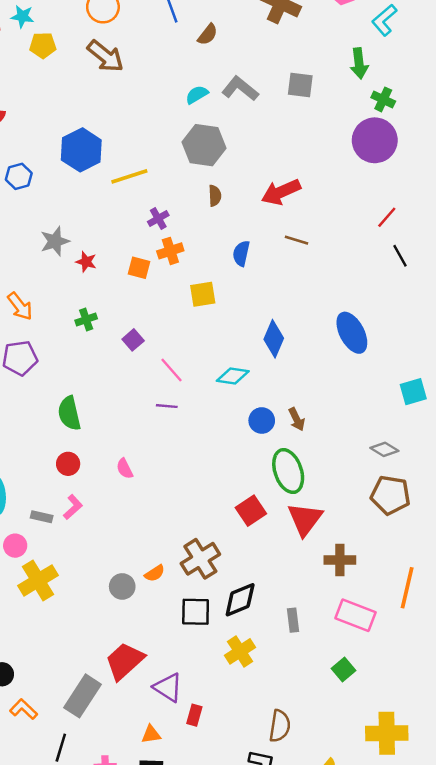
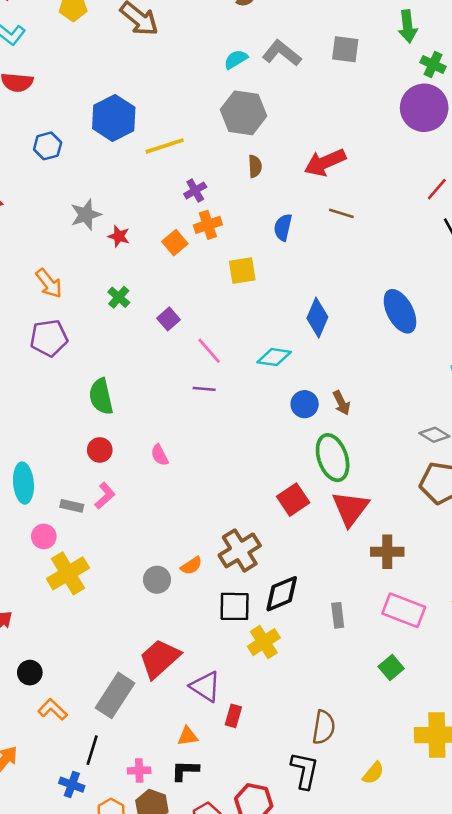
orange square: (139, 268) -> (175, 243), turned 35
green cross: (86, 319) -> (119, 297), turned -30
yellow cross: (240, 651) -> (264, 642), moved

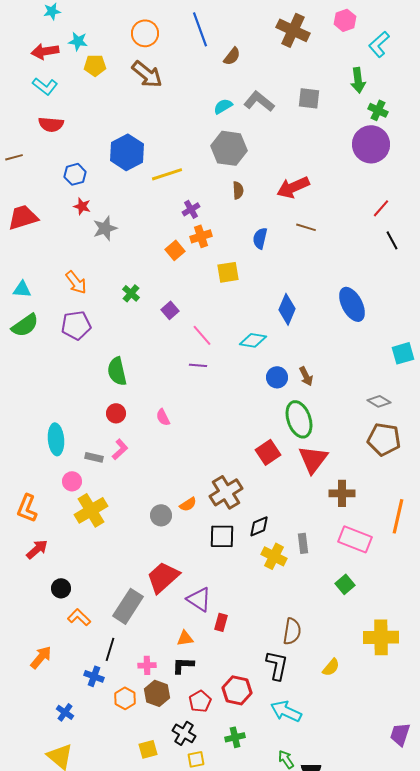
red star: (119, 236) -> (82, 206), moved
black diamond: (282, 594) -> (259, 526), size x0.7
yellow cross: (264, 642) -> (274, 556), moved, turned -30

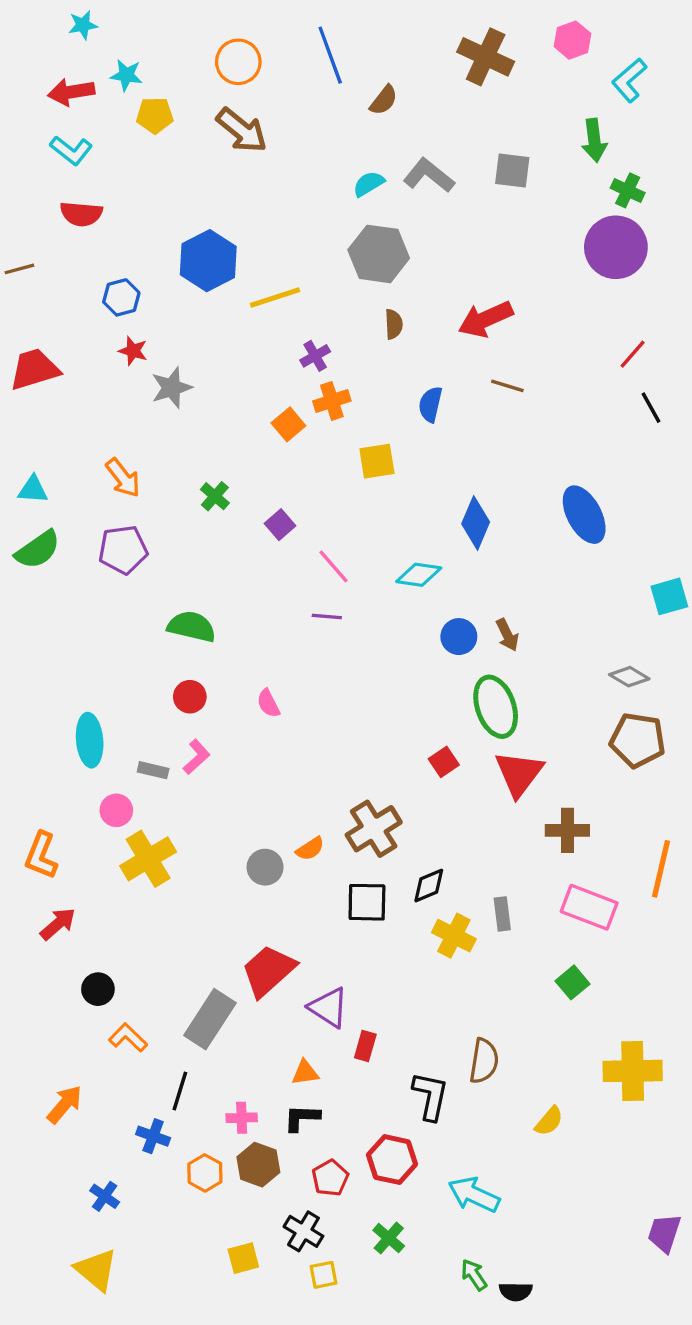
green semicircle: (117, 371) -> (192, 627), turned 116
red square: (268, 452) -> (444, 762), size x0.7
black L-shape: (277, 665) -> (430, 1096), moved
green cross: (235, 737) -> (389, 1238), turned -36

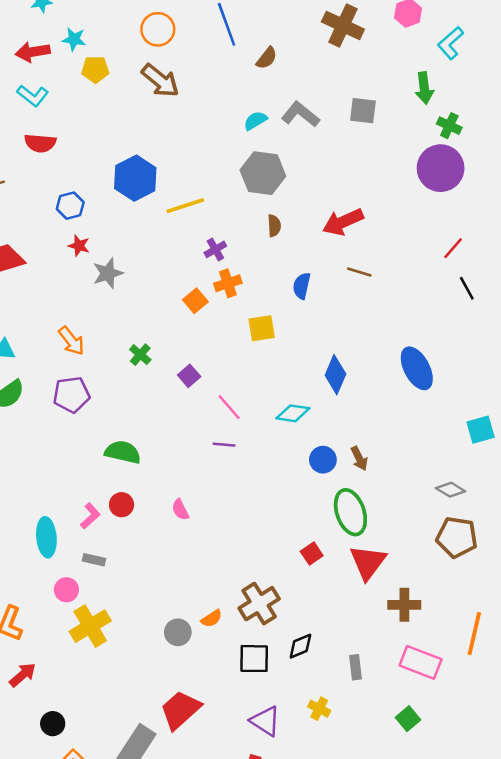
pink L-shape: (197, 757) -> (90, 516), moved
yellow cross: (454, 936) -> (319, 709), moved, size x0.7
purple triangle: (329, 1007) -> (265, 721), moved

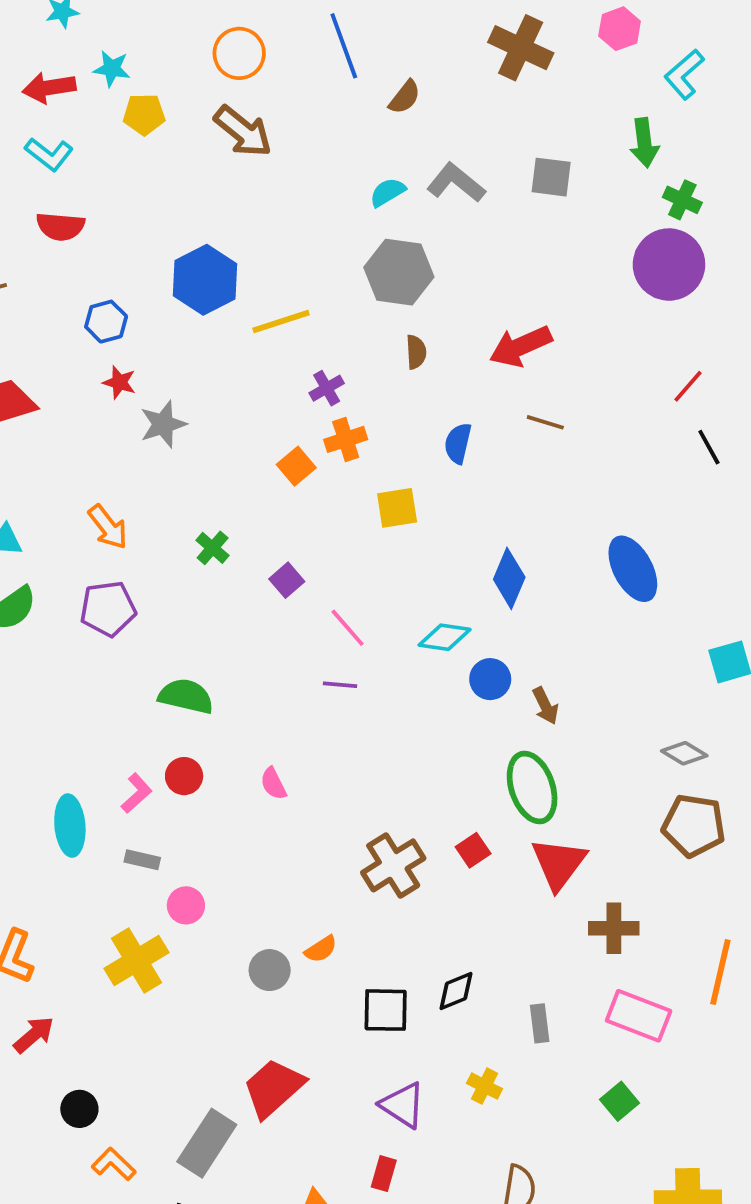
blue circle: (323, 460) -> (490, 679), moved
pink circle: (66, 590) -> (186, 905), moved
brown cross: (259, 604) -> (393, 865), moved

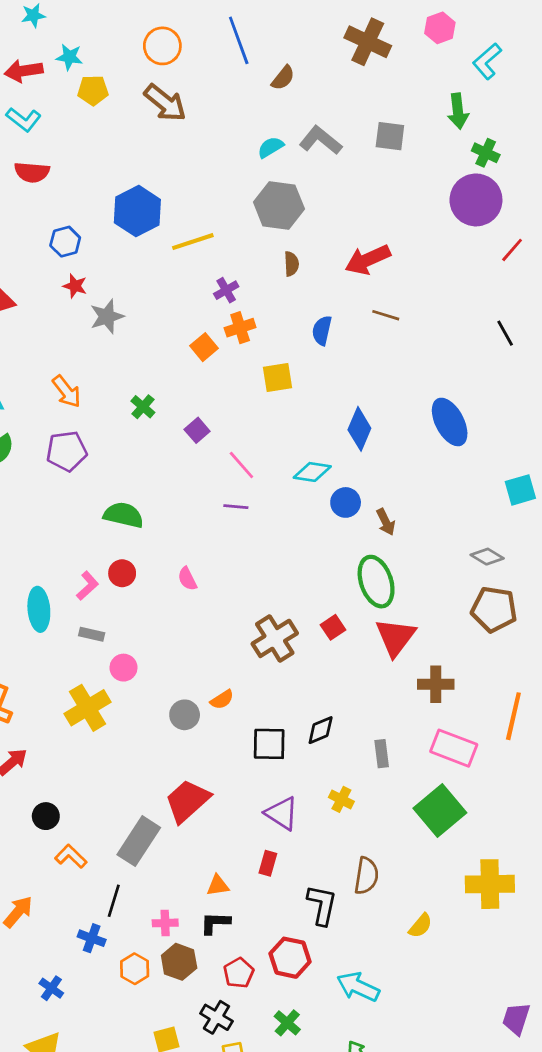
red line: (688, 386) -> (512, 250), moved
green square: (620, 1101) -> (440, 811), size x1.8

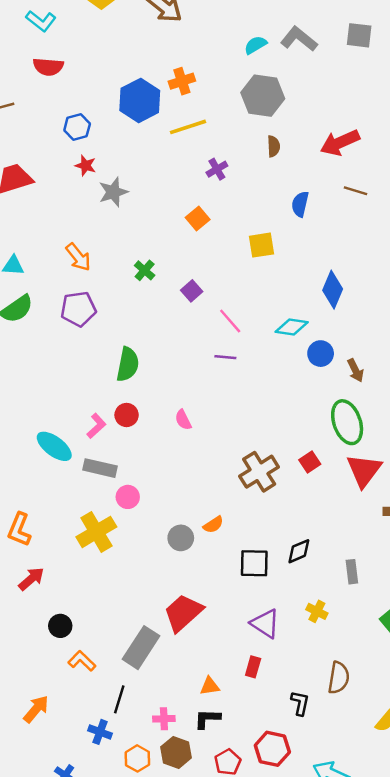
orange cross: (240, 328) -> (182, 81), moved
green semicircle: (124, 515) -> (128, 364), turned 88
cyan ellipse: (39, 609) -> (54, 446), turned -48
gray rectangle: (92, 634) -> (100, 468), size x1.5
black L-shape: (322, 905) -> (300, 703), size x0.7

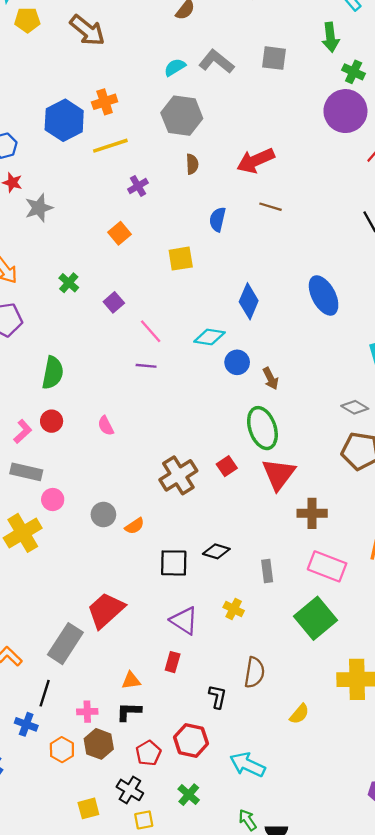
gray circle: (181, 538) -> (103, 514), moved
black diamond: (299, 551) -> (216, 551), turned 40

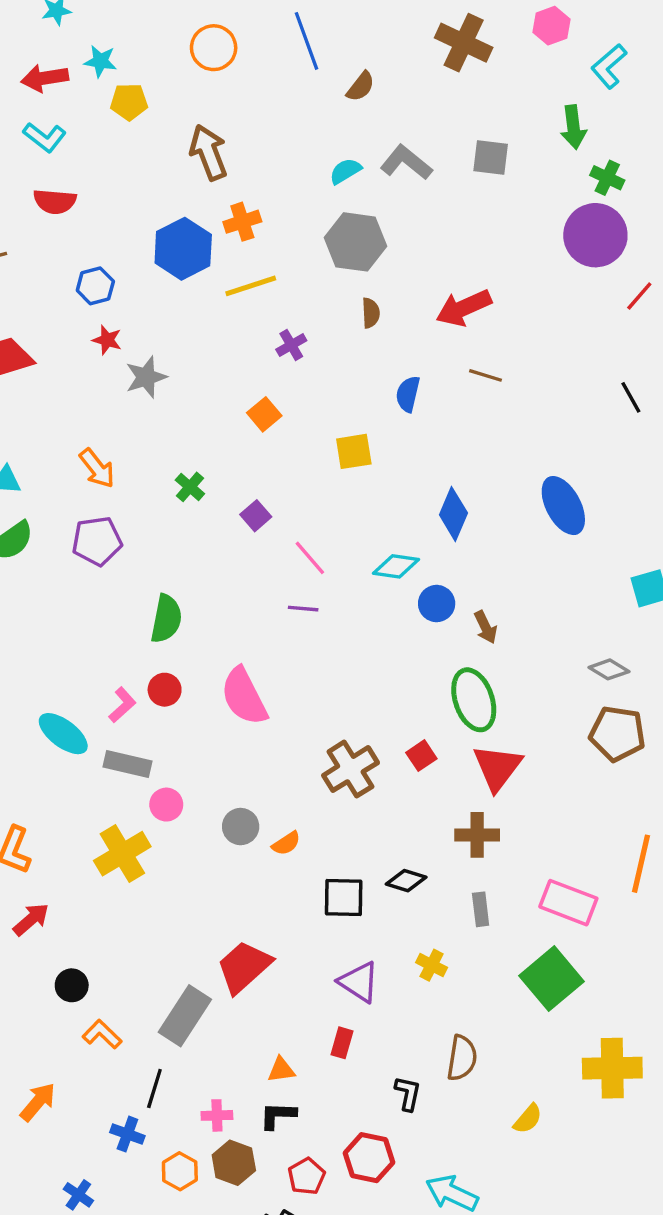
brown arrow: (87, 30) -> (209, 152), moved, turned -150
pink semicircle: (106, 426) -> (244, 696), size x2.0
brown cross: (312, 513) -> (477, 835), moved

